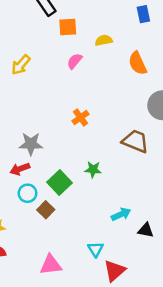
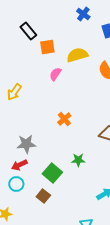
yellow semicircle: (104, 40) -> (77, 55), size x1.5
yellow arrow: (21, 65) -> (14, 92), moved
cyan circle: (28, 193) -> (16, 184), moved

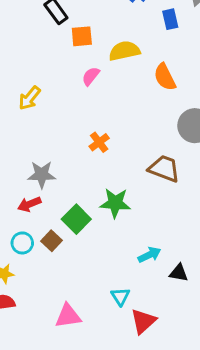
green star: (78, 160) -> (115, 203), size x1.5
cyan circle: (16, 184) -> (22, 243), moved
brown square: (43, 196) -> (52, 241), moved

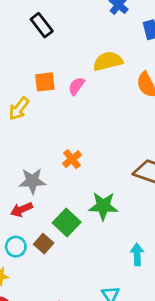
orange square: (82, 36) -> (45, 82), moved
orange cross: (99, 142) -> (72, 159), moved
cyan arrow: (149, 255) -> (137, 254), turned -65

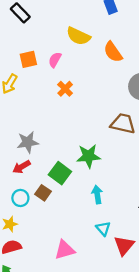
yellow semicircle: (108, 61) -> (78, 36), turned -135
orange cross: (72, 159) -> (65, 89), moved
cyan arrow: (137, 254) -> (97, 195), moved

